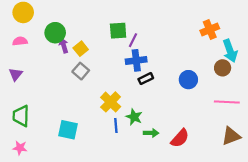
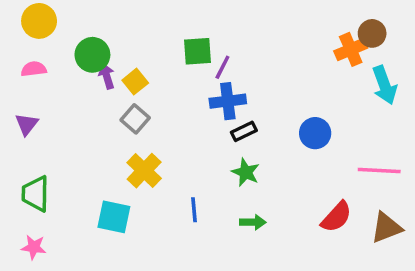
brown circle: (223, 68) -> (372, 33), moved
yellow cross: (111, 102) -> (144, 171), moved
green star: (134, 117) -> (246, 172), moved
red semicircle: (180, 138) -> (336, 217), moved

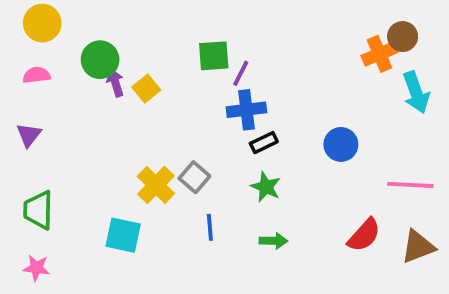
gray square: (135, 119) -> (194, 177), moved

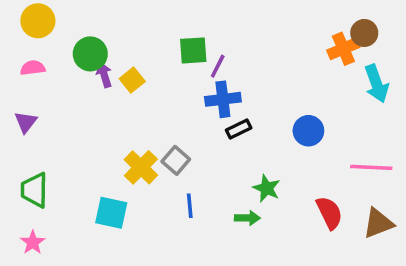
green star: (266, 187) -> (267, 188), moved
red semicircle: (364, 235) -> (329, 213), turned -68
pink star: (36, 268) -> (33, 242), turned 30

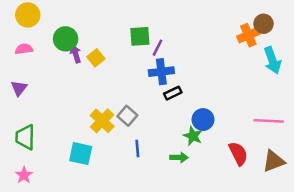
blue circle: (308, 131) -> (203, 120), moved

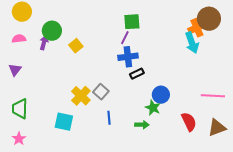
brown circle: (264, 24) -> (209, 19), size x1.5
green square: (140, 36) -> (132, 22), moved
purple arrow: (76, 54) -> (44, 43), moved, turned 32
cyan arrow: (272, 60) -> (192, 43), moved

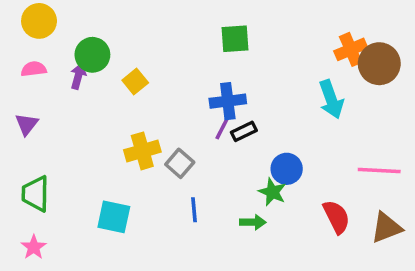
brown circle: (209, 19) -> (379, 64), moved
purple line: (125, 38) -> (222, 128), moved
cyan arrow: (192, 43) -> (331, 99), moved
yellow cross: (81, 96) -> (142, 151), moved, turned 30

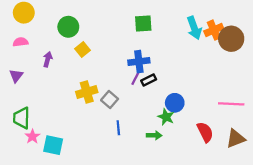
green circle: (92, 55) -> (68, 27), moved
purple arrow: (78, 76) -> (48, 59), moved
cyan arrow: (331, 99) -> (194, 28), moved
cyan square: (114, 217) -> (53, 145), moved
pink star: (34, 247) -> (32, 136), moved

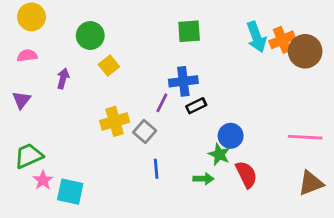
purple line: (136, 78) -> (162, 103), moved
green trapezoid: (22, 118) -> (29, 156), turned 65
red semicircle: (205, 132) -> (246, 174), moved

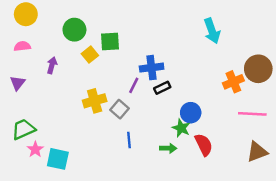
green square: (189, 31) -> (110, 42), moved
orange cross: (282, 40) -> (233, 82), moved
brown circle: (305, 51) -> (258, 69), moved

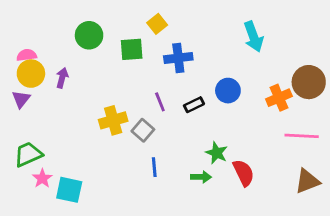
yellow circle: (26, 14) -> (31, 74), moved
yellow square: (90, 55) -> (157, 24), moved
blue cross: (152, 68) -> (178, 58), moved
purple line: (134, 85) -> (160, 102), turned -49
blue circle: (191, 113) -> (228, 91), moved

